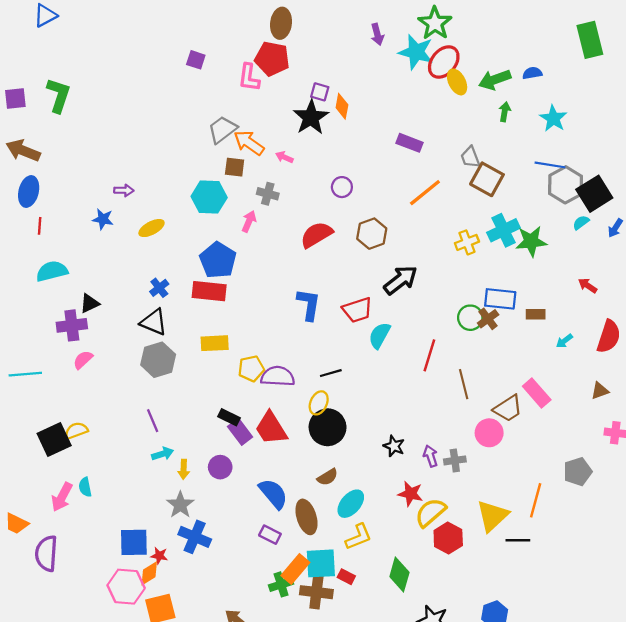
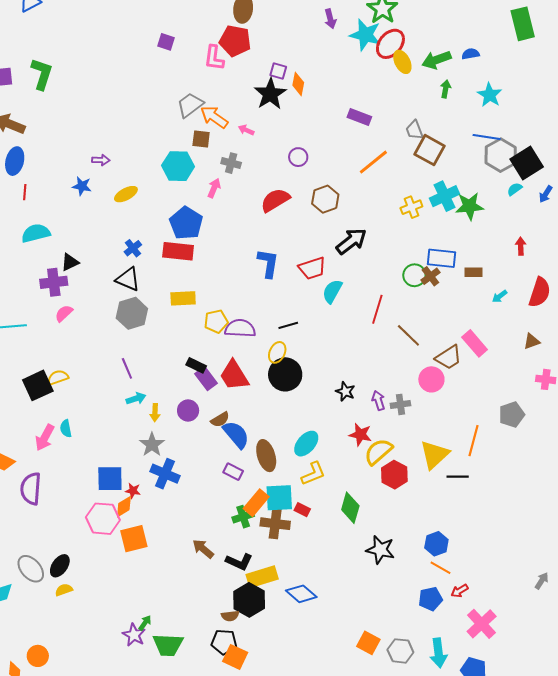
red arrow: (588, 286) -> (521, 246), turned 54
brown line: (464, 384) -> (408, 335), turned -32
brown semicircle: (328, 477) -> (220, 420), moved

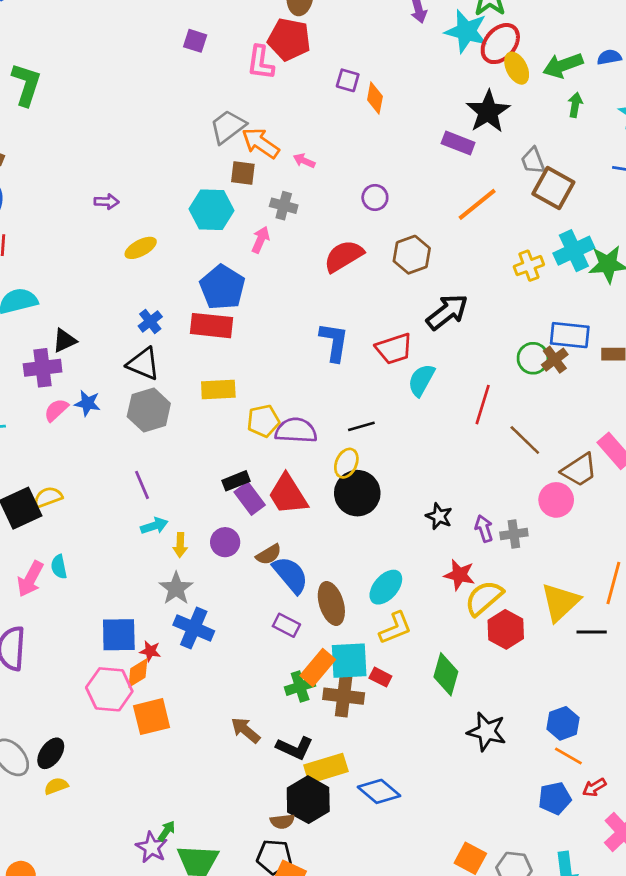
black star: (270, 94) -> (488, 112), moved
blue star: (82, 186) -> (88, 403), moved
black rectangle: (196, 365) -> (236, 481), turned -48

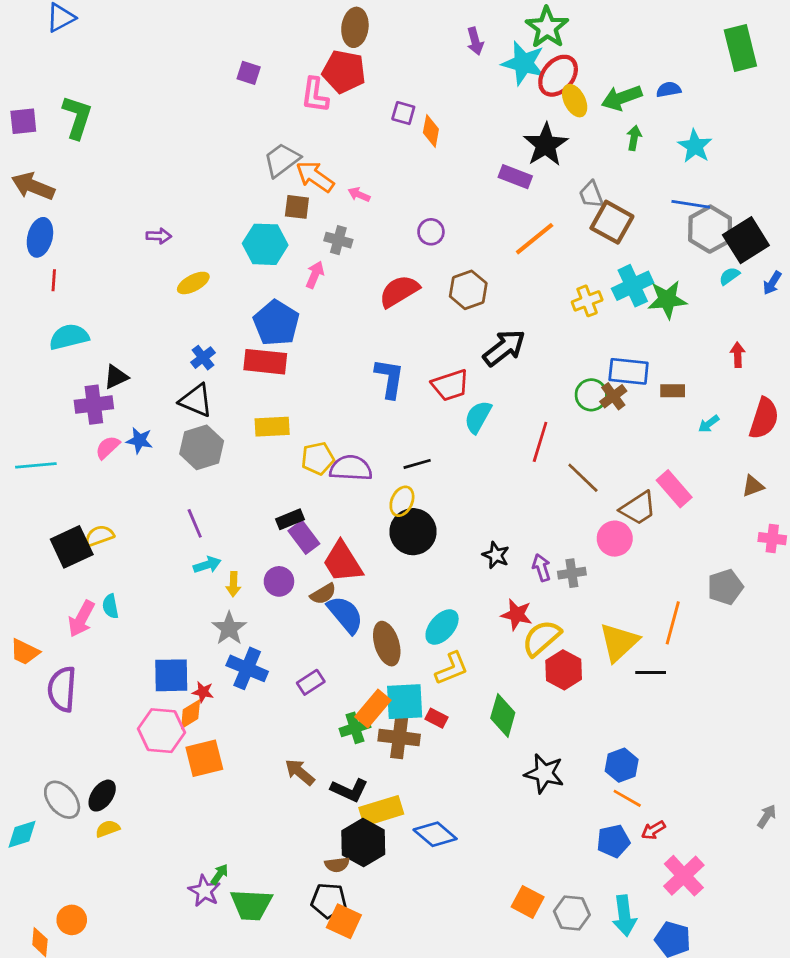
red trapezoid: (288, 494) -> (343, 562), moved
purple rectangle: (286, 625) -> (311, 682), moved, turned -60

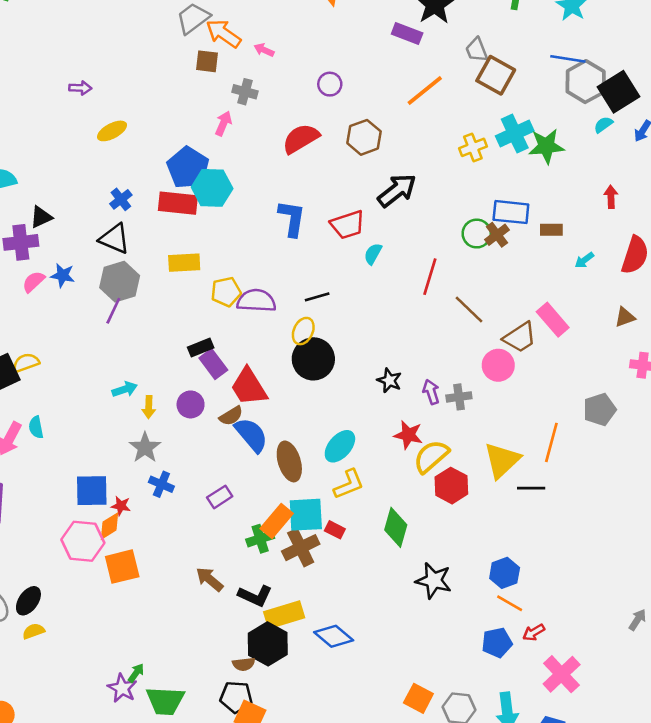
cyan hexagon: (265, 244) -> (212, 188), moved
cyan semicircle: (478, 417) -> (373, 254), size x0.7
purple line: (195, 523) -> (113, 311), moved, turned 48
blue cross: (247, 668) -> (161, 484), size x0.7
brown cross: (399, 738) -> (301, 548), turned -33

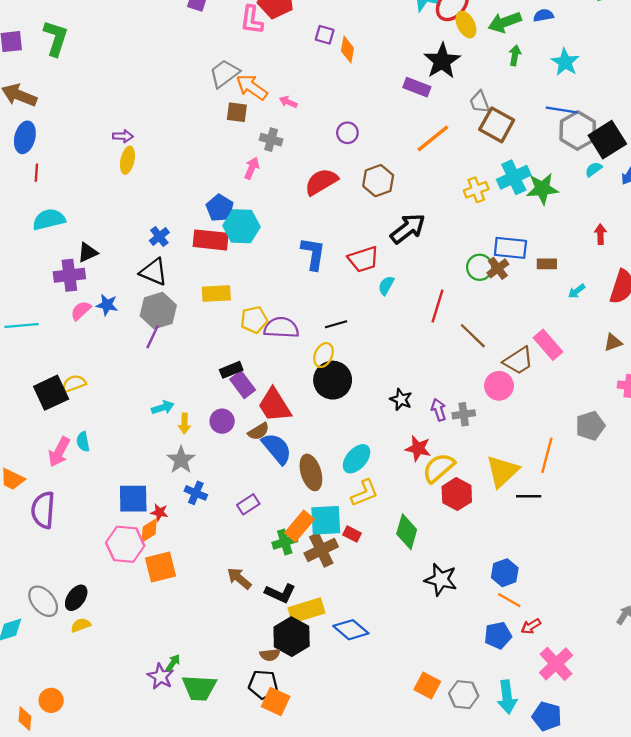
yellow ellipse: (112, 131) -> (127, 160), moved, turned -50
blue pentagon: (188, 168) -> (220, 208), size x0.7

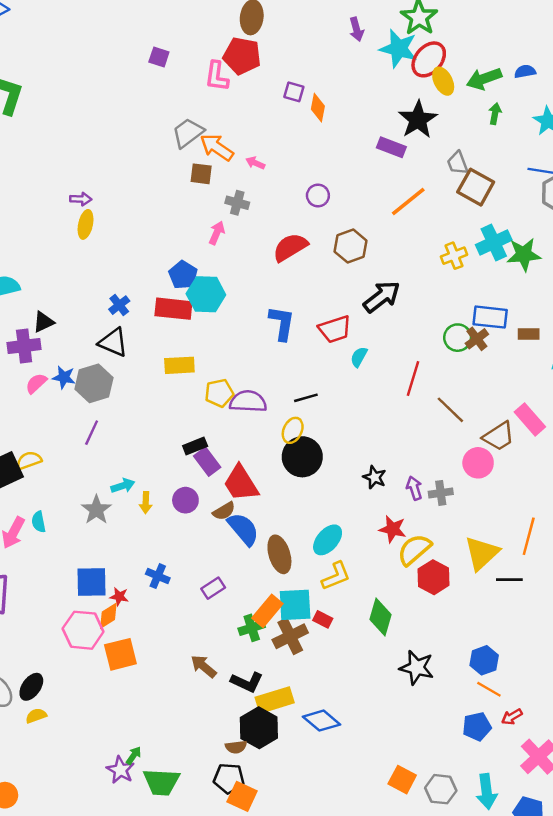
gray hexagon: (158, 311) -> (94, 383), moved
purple line: (153, 337) -> (92, 433), moved
gray star: (181, 460) -> (96, 510), moved

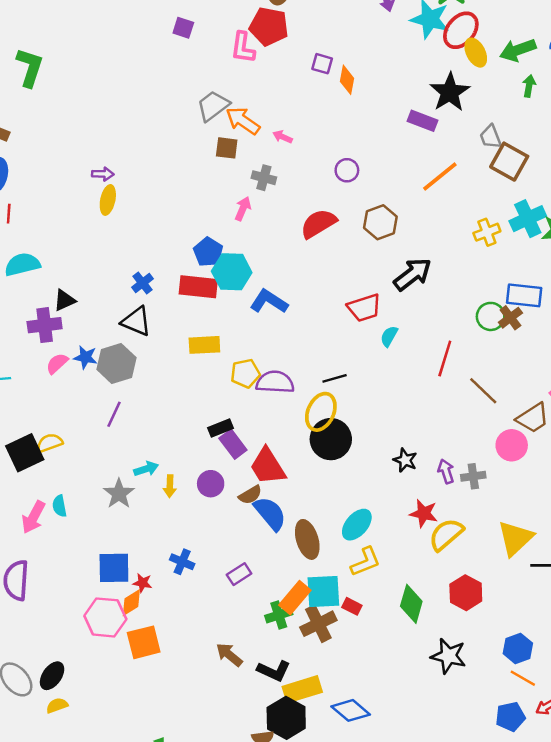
blue L-shape: (282, 323) -> (269, 302), moved, turned -66
yellow ellipse: (293, 430) -> (321, 412), size x1.4
red hexagon: (434, 577) -> (466, 593), moved

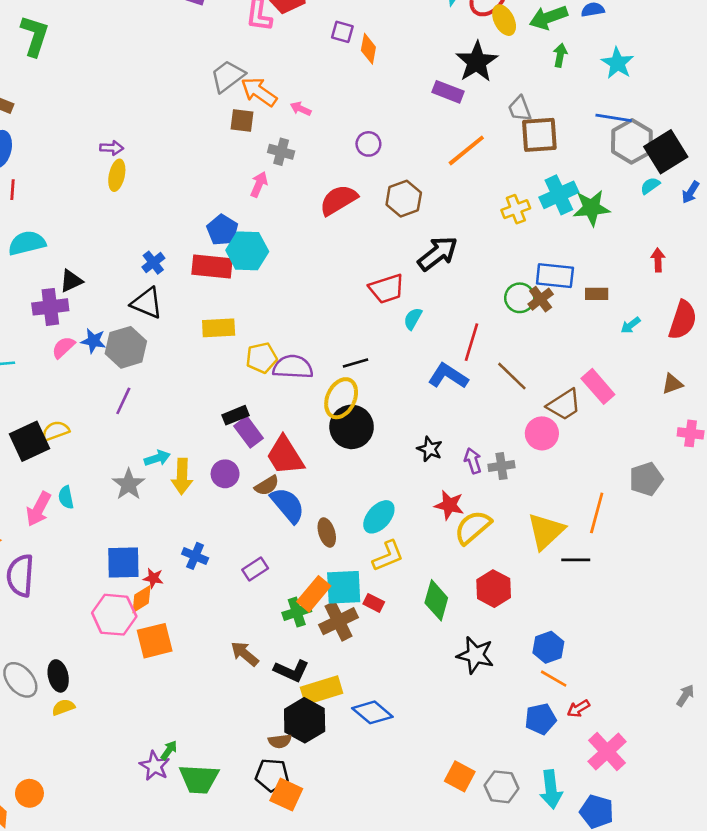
brown square: (509, 162) -> (539, 135), turned -33
blue L-shape: (269, 302) -> (448, 376), moved
yellow arrow: (170, 486) -> (182, 476), size x1.5
brown ellipse: (307, 539) -> (327, 533), size x0.7
black ellipse: (52, 676) -> (58, 676), turned -48

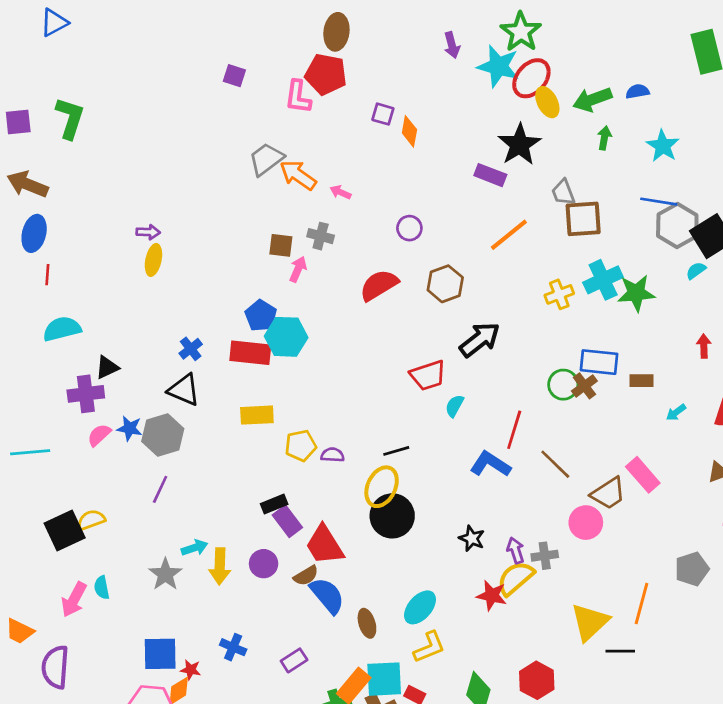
brown square: (242, 120) -> (281, 245), moved
purple semicircle: (293, 367) -> (332, 455), size x0.6
yellow semicircle: (473, 527) -> (516, 578), moved

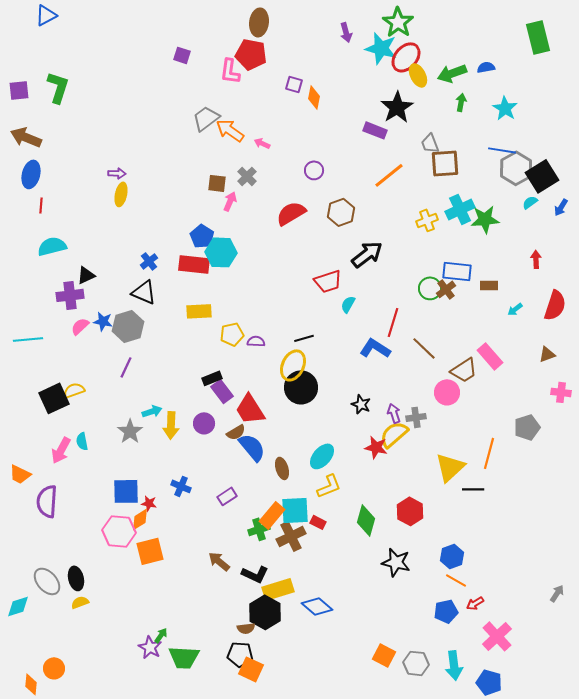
gray cross: (321, 236) -> (247, 176), turned 30

